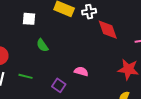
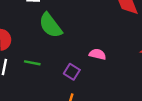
green semicircle: (42, 45) -> (50, 25), size x1.6

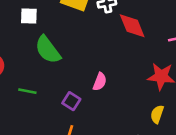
pink semicircle: (97, 54) -> (100, 82), turned 98

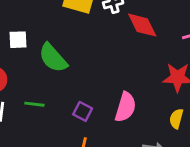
white square: (29, 16) -> (18, 40), moved
pink semicircle: (100, 82) -> (125, 107), moved, size x1.5

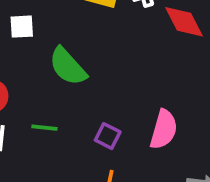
white square: (18, 40) -> (22, 27), moved

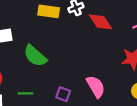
pink semicircle: (164, 129) -> (96, 87), turned -40

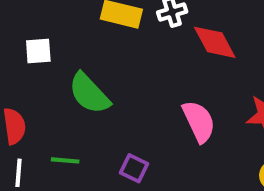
pink semicircle: (96, 87) -> (199, 121), moved

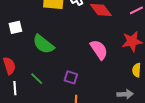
green line: (65, 160) -> (37, 79), turned 48

